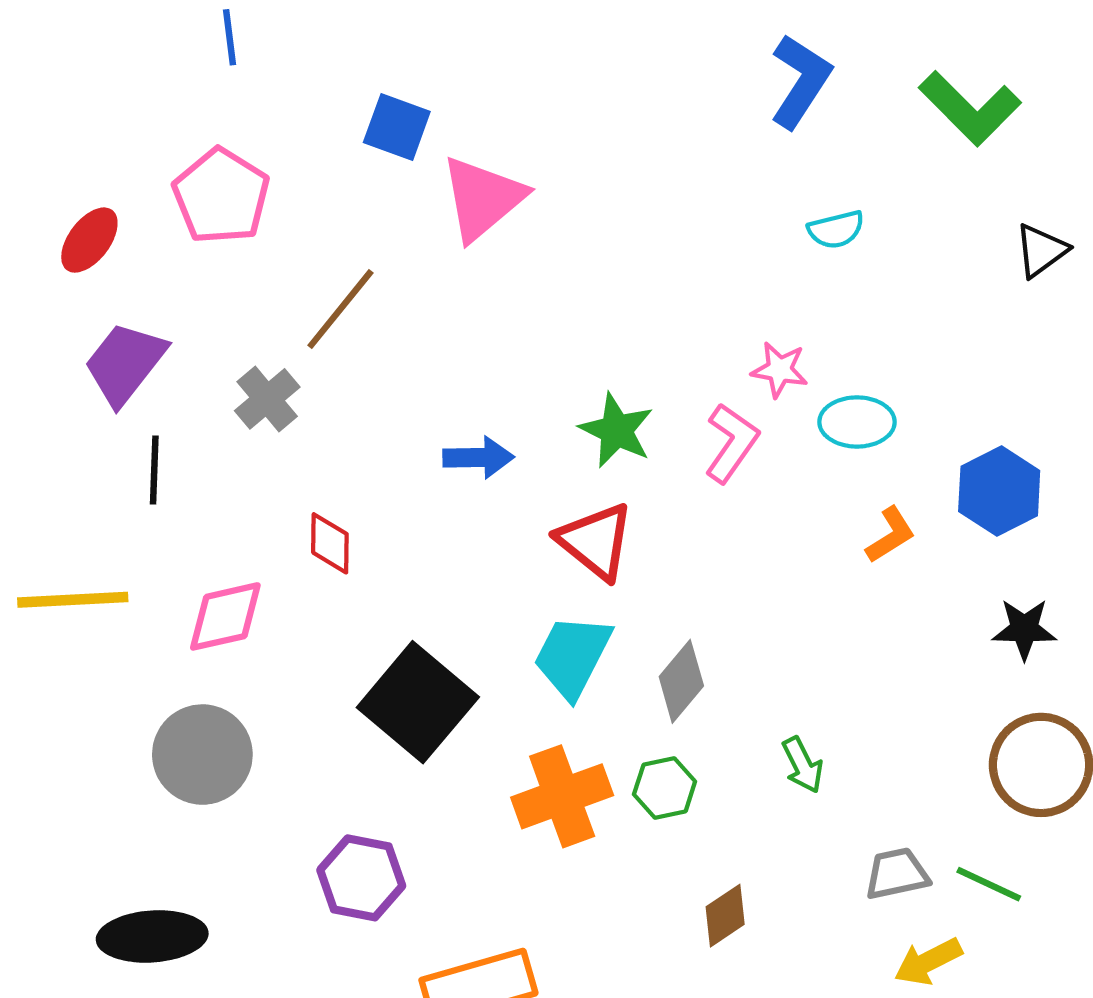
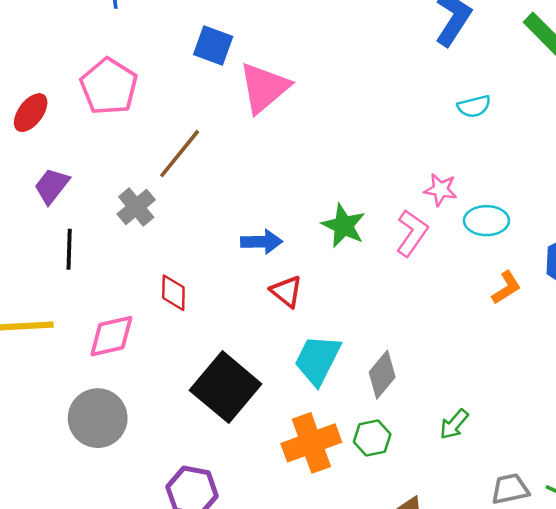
purple trapezoid: (125, 363) -> (52, 186), size x0.7
red triangle: (596, 541) -> (286, 291), moved, size x0.7
green arrow: (803, 765) -> (454, 424), turned 68

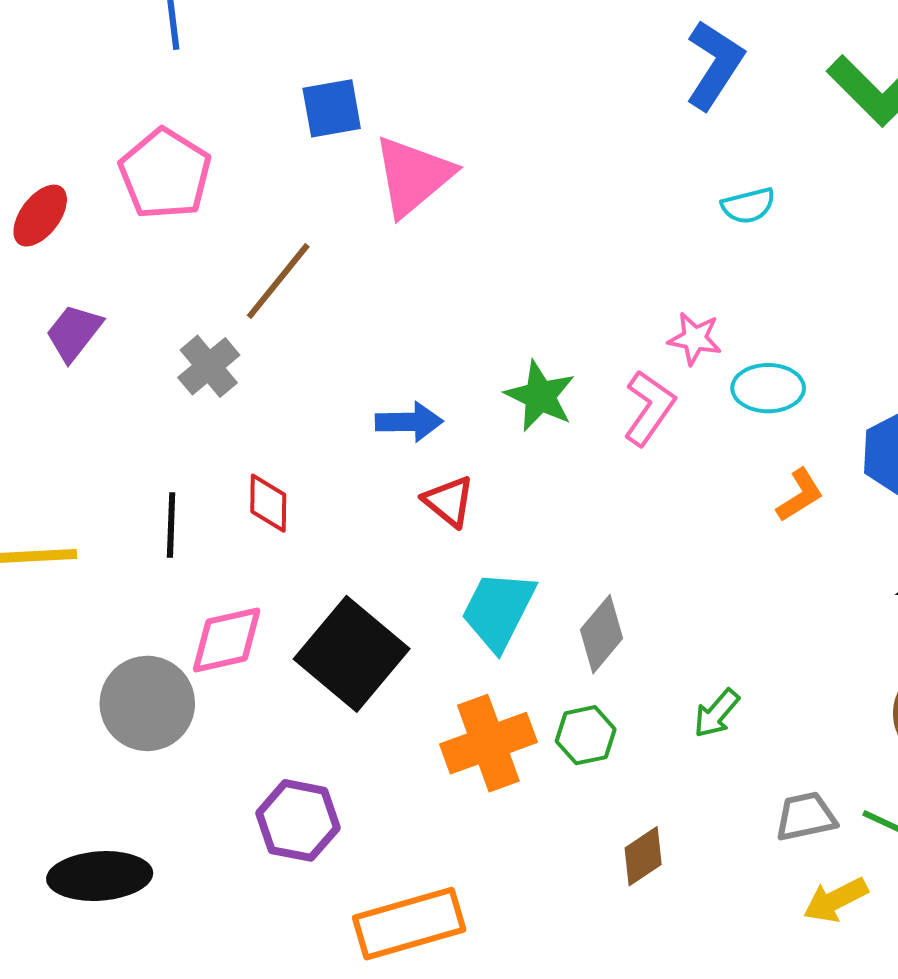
blue square: (213, 45) -> (332, 108), turned -30
black line: (69, 249) -> (171, 525), moved
pink diamond: (111, 336) -> (227, 640), moved

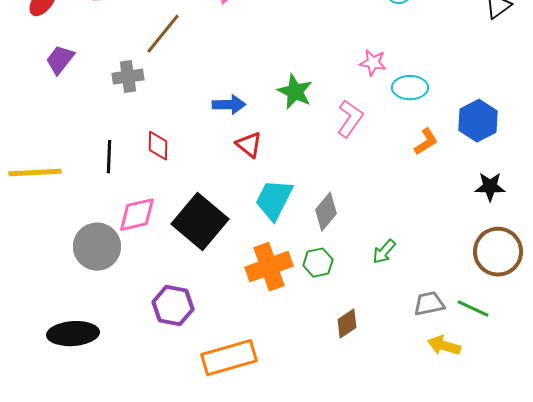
gray cross: (209, 366) -> (128, 77), turned 32
pink L-shape: (649, 408) -> (350, 119), moved
yellow arrow: (836, 900) -> (444, 346), turned 44

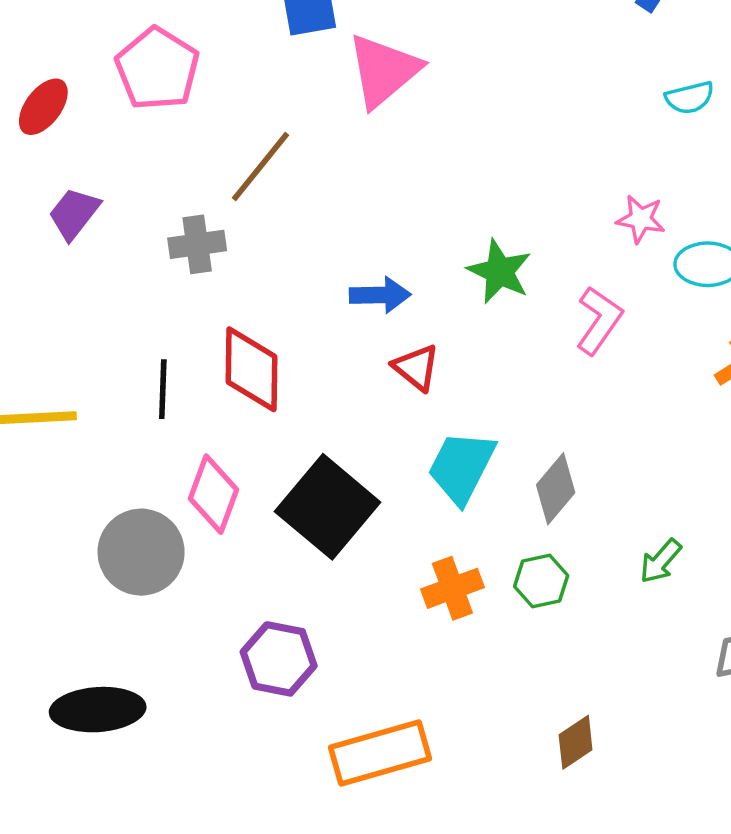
red diamond: (158, 146) -> (251, 369), size x1.6
pink diamond: (137, 215) -> (213, 494), turned -57
orange cross: (269, 267) -> (452, 588), size x0.7
brown diamond: (347, 324) -> (576, 742), moved

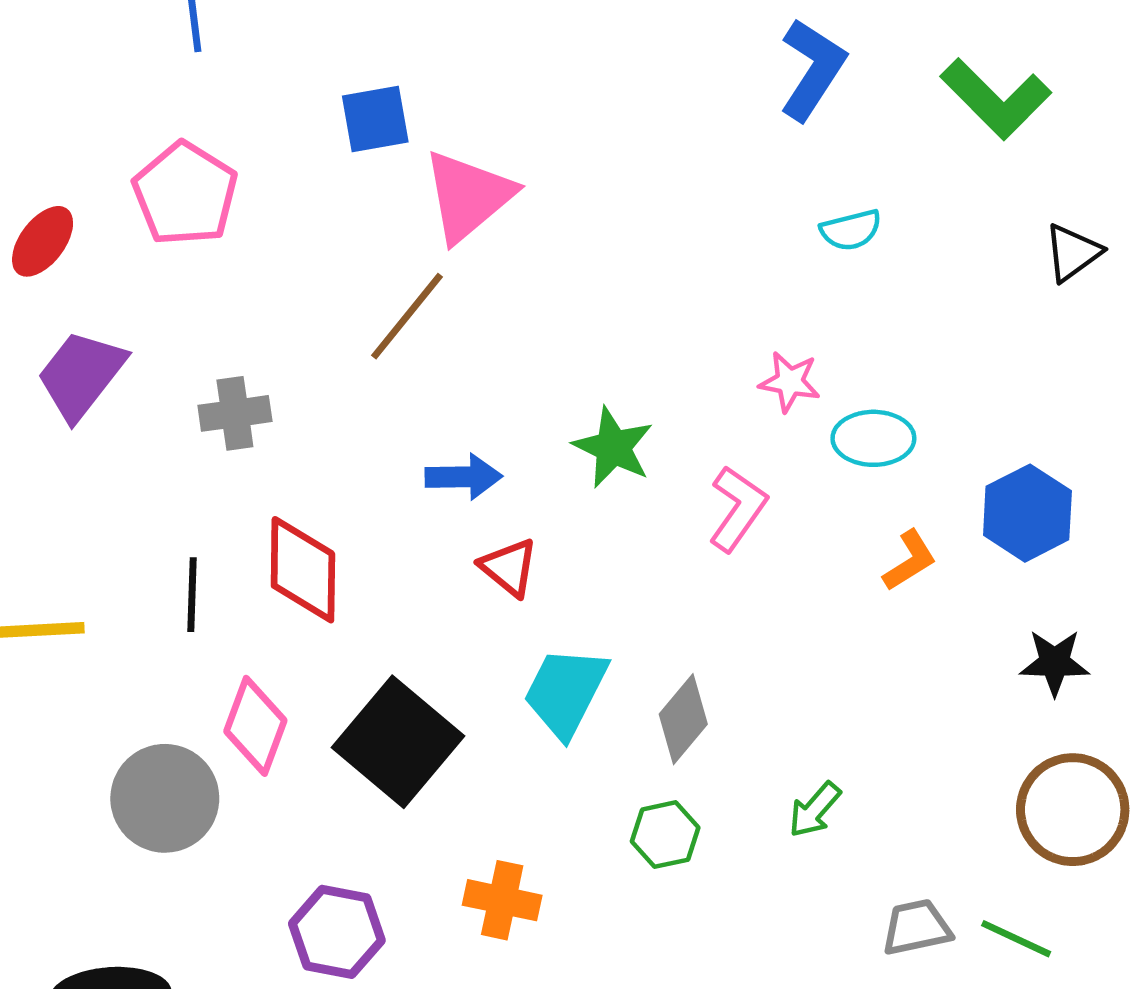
brown line: (261, 166) -> (407, 316), moved
purple trapezoid: (74, 214) -> (81, 375), size x1.4
orange cross: (452, 588) -> (502, 900), moved, turned 32

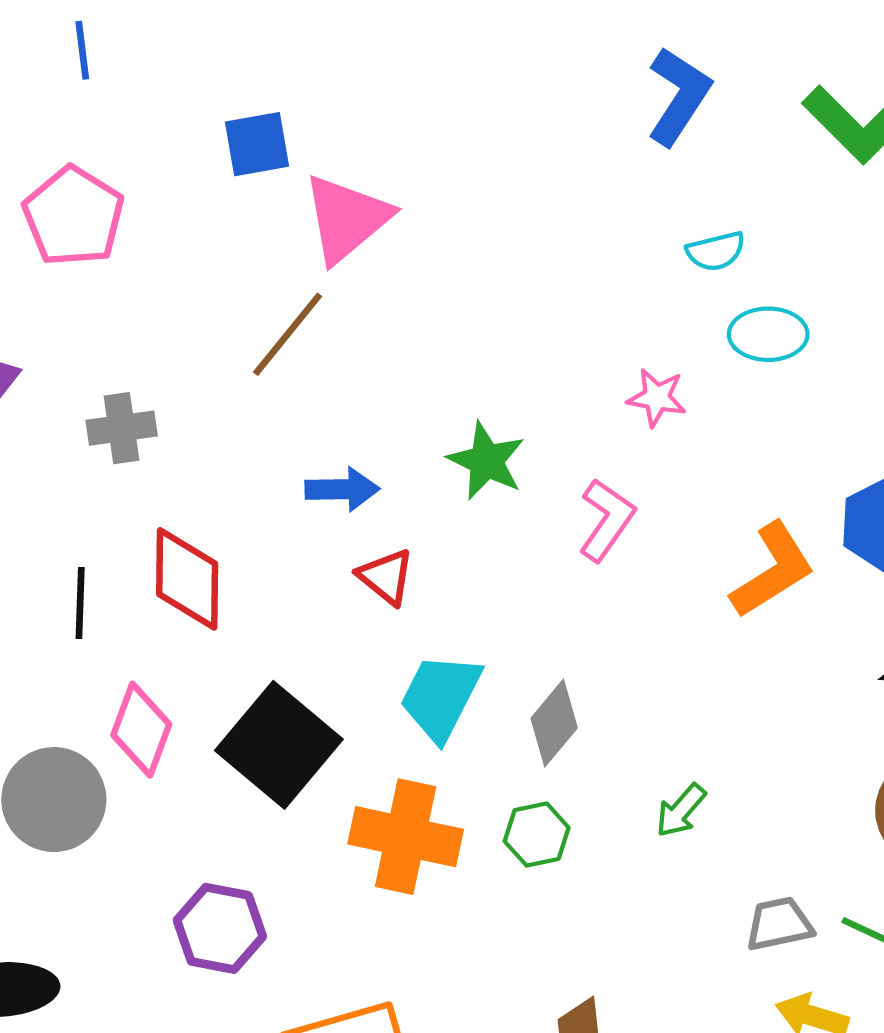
cyan ellipse: (873, 438) -> (768, 334), moved
orange L-shape: (910, 561) -> (773, 570), size x1.6
orange cross: (502, 900) -> (406, 837), moved, size x1.5

